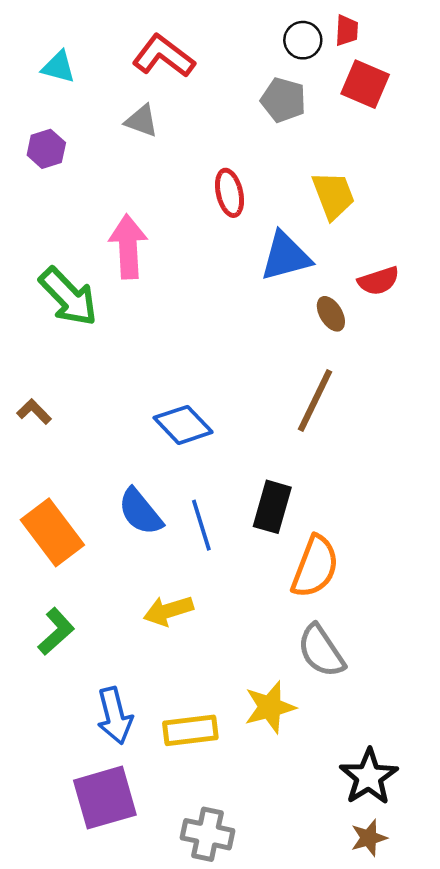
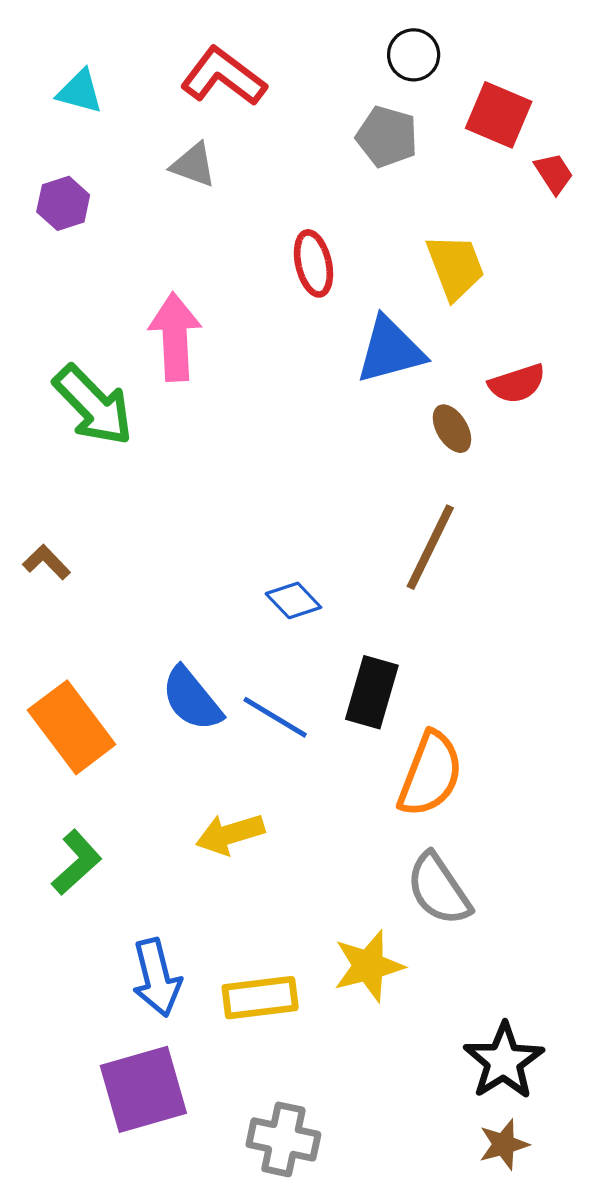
red trapezoid: (347, 30) -> (554, 173), moved, turned -36
blue diamond: (183, 425) -> (293, 600), moved, size x0.7
blue line: (201, 525) -> (275, 717), turned -42

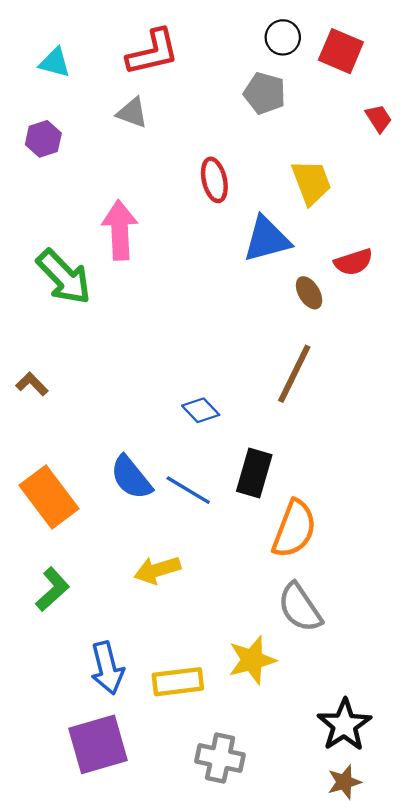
red L-shape: (223, 77) -> (153, 52), turned 130
red square: (499, 115) -> (341, 51), moved
gray cross: (283, 1139) -> (220, 758), moved

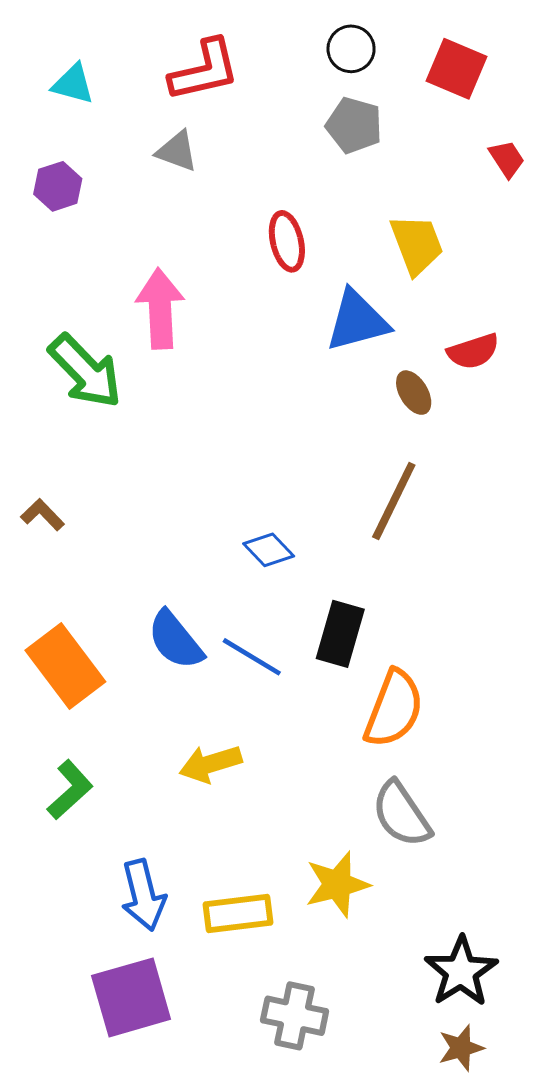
black circle: (283, 37) -> (351, 49), moved

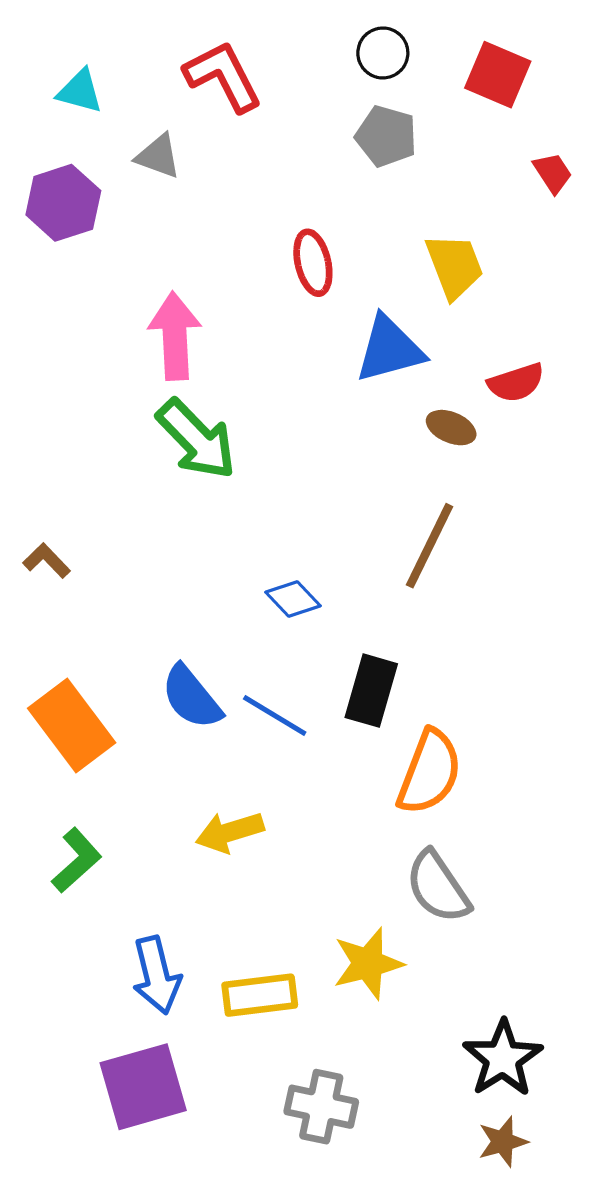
red L-shape: (204, 70) -> (223, 76), turned -104
gray triangle: (177, 151) -> (158, 156), moved
purple hexagon: (58, 186) -> (63, 203), size x1.4
green arrow: (85, 371) -> (196, 439), moved
brown ellipse: (414, 393) -> (451, 428), turned -36

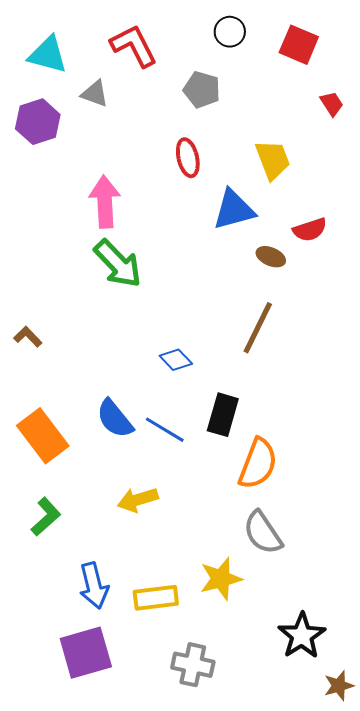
cyan triangle: (80, 91) -> (48, 55), size x1.4
gray pentagon: (386, 136) -> (202, 90), moved
brown star: (503, 1142) -> (339, 686), moved

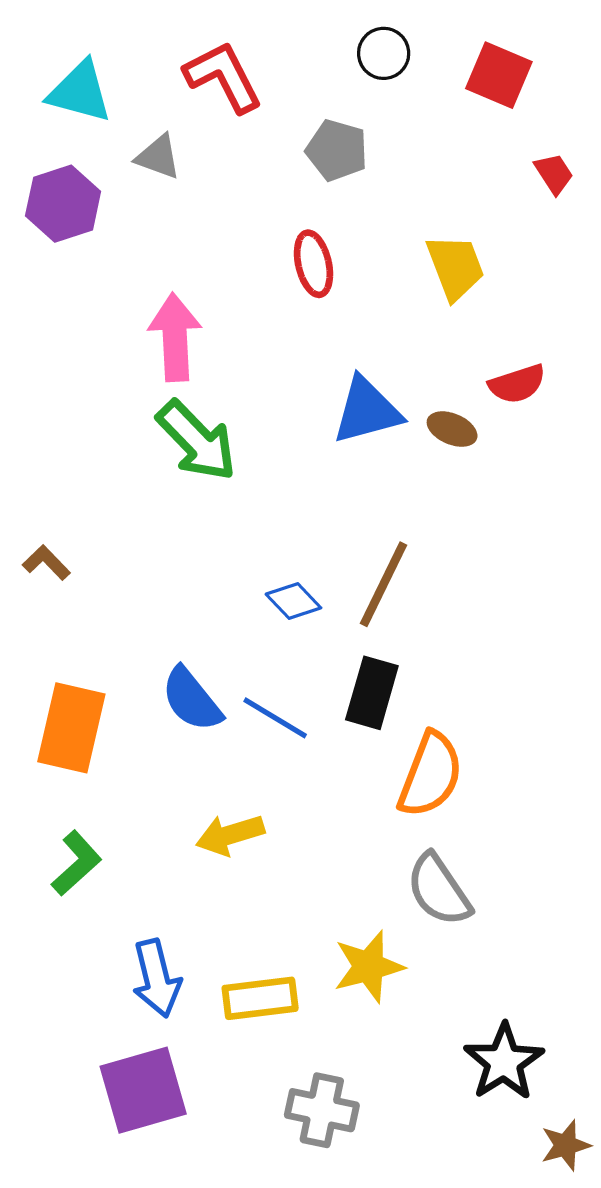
blue triangle: (234, 210) -> (367, 411), moved
brown line: (258, 328) -> (384, 584), moved
orange rectangle: (43, 436) -> (71, 728), turned 50

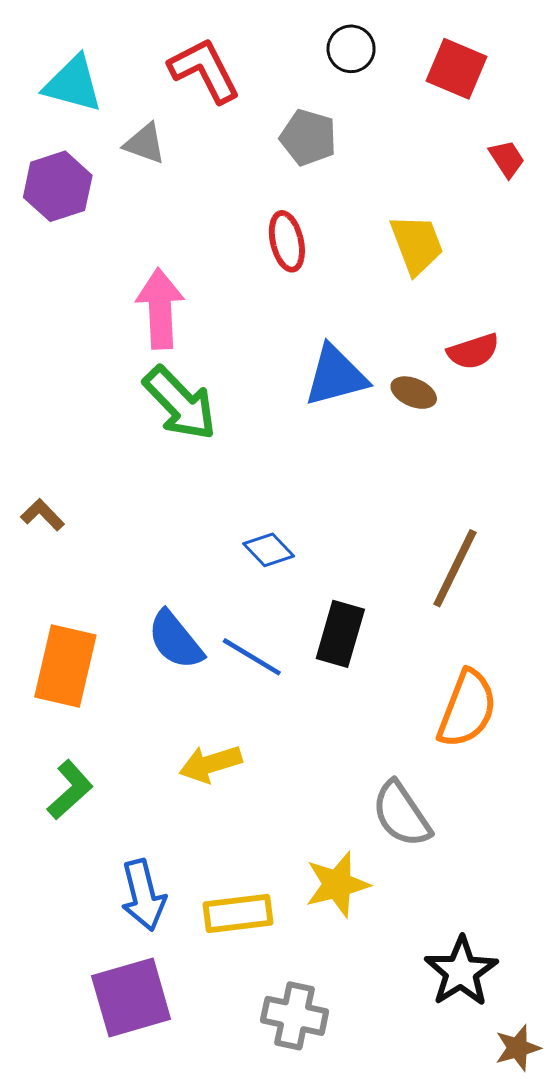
brown line: (384, 584) -> (455, 568), moved
orange semicircle: (430, 775) -> (467, 709), moved

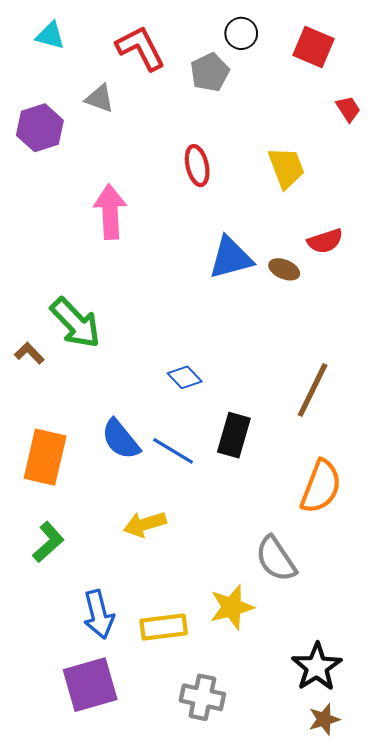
cyan triangle: (73, 84) -> (50, 35), moved, size x0.7
gray pentagon: (308, 137) -> (210, 72), moved, turned 30
green arrow: (180, 403) -> (75, 323), moved
brown star: (518, 1048) -> (324, 719), moved

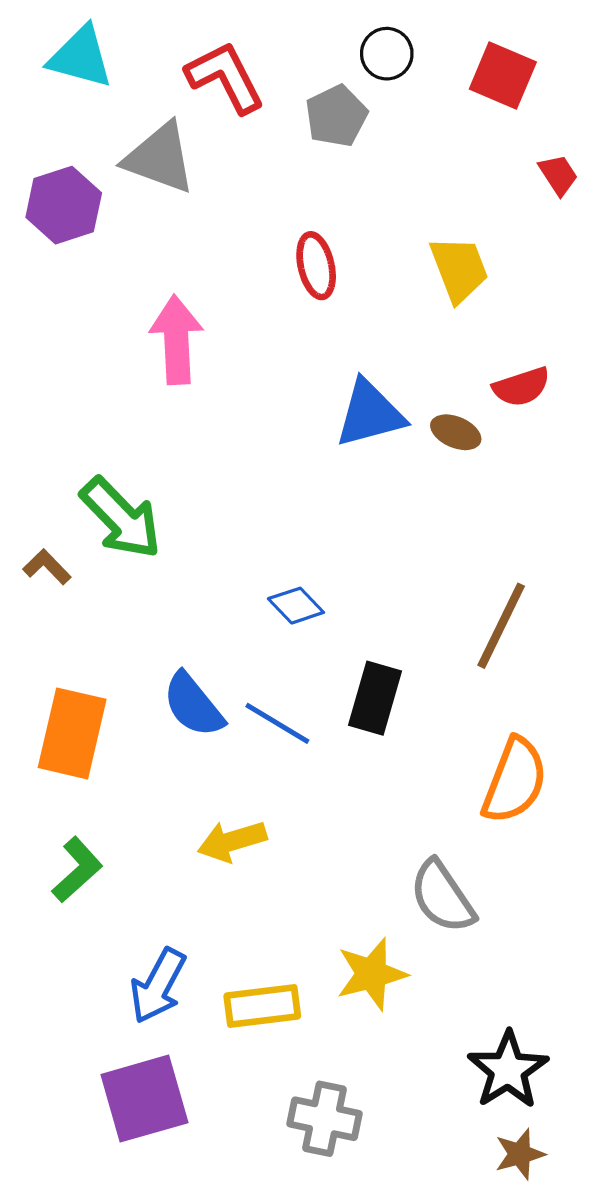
cyan triangle: (50, 35) -> (81, 57), size x1.4
gray triangle: (100, 98) -> (160, 158), size x1.6
blue arrow: (99, 614) -> (158, 986), turned 42

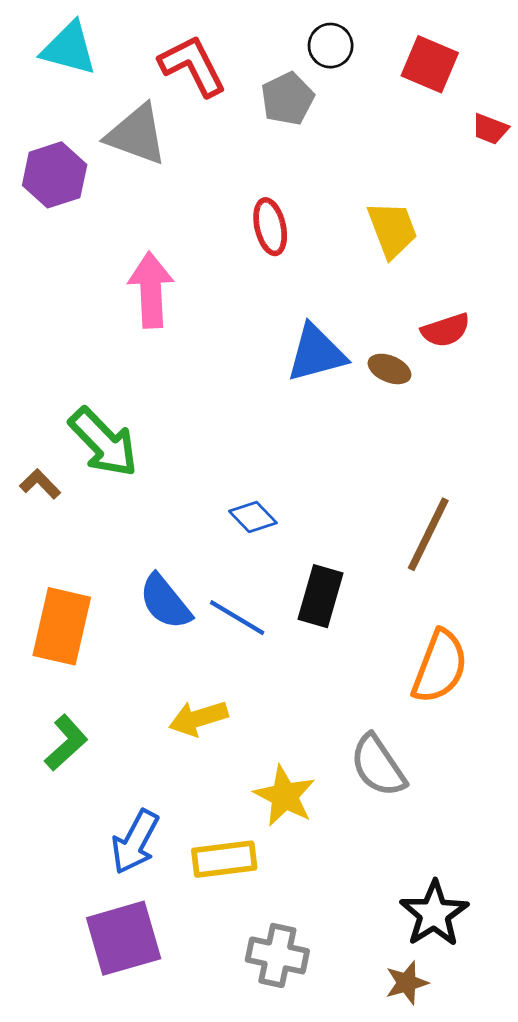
red trapezoid: (558, 175) -> (490, 129), moved, turned 144
yellow star: (372, 974) -> (285, 796), moved, turned -30
brown star: (520, 1154) -> (407, 983), moved

